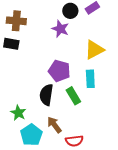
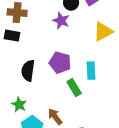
yellow triangle: (94, 50) -> (103, 32), moved
black semicircle: (46, 95) -> (28, 71), moved

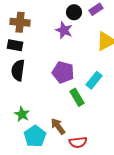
black semicircle: (28, 71) -> (18, 70), moved
cyan rectangle: (91, 71) -> (94, 80), turned 42

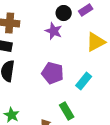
green rectangle: (77, 97) -> (67, 111), moved

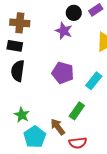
green rectangle: (67, 111) -> (77, 111), turned 66

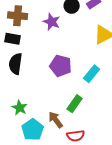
purple star: (64, 31) -> (52, 22), moved

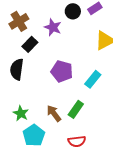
brown cross: (18, 16) -> (19, 21), turned -36
black rectangle: (13, 39) -> (30, 44), moved, turned -56
brown arrow: (56, 120) -> (54, 113), moved

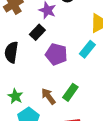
black rectangle: (30, 44) -> (37, 32), moved
cyan rectangle: (93, 79) -> (87, 49), moved

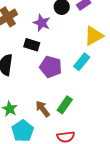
black rectangle: (37, 32) -> (32, 45), turned 63

